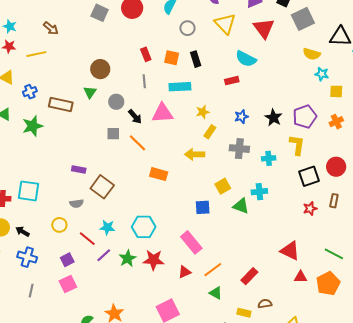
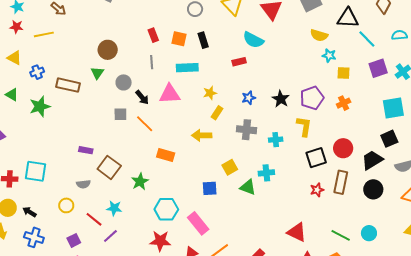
brown rectangle: (334, 201) -> (341, 182), size x1.6
cyan hexagon: (144, 227) -> (166, 209), moved
green star: (128, 259) -> (140, 182), moved

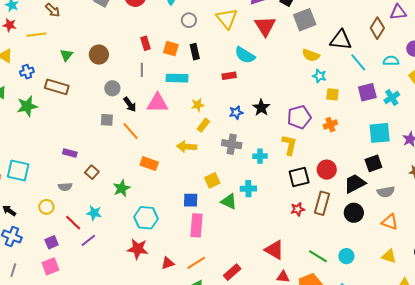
green triangle: (97, 73) -> (66, 55), moved
black star: (281, 99) -> (261, 108), moved
brown square: (109, 167) -> (92, 172), size x0.6
pink rectangle: (198, 223) -> (196, 225), moved, turned 40

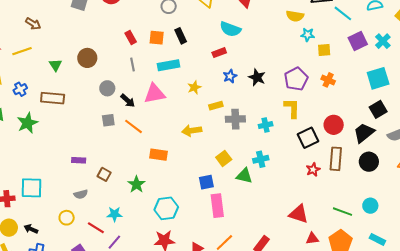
blue star: (236, 112) -> (230, 76), moved
yellow rectangle: (203, 125) -> (216, 106), moved, turned 48
orange cross: (330, 125) -> (328, 80), turned -32

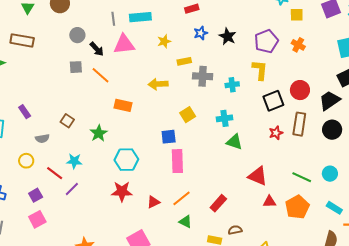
gray line: (132, 64) -> (113, 19), moved
purple rectangle: (79, 160) -> (25, 112), moved, turned 48
green triangle: (244, 176) -> (234, 142), moved

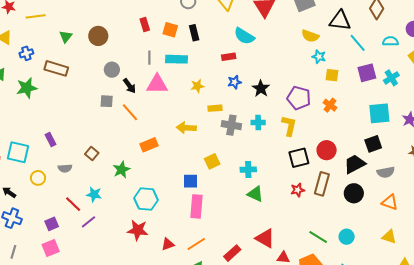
purple pentagon: (266, 41) -> (299, 98), turned 30
cyan cross: (232, 85) -> (258, 123), moved
orange rectangle: (123, 105) -> (149, 145), turned -42
yellow circle: (26, 161) -> (38, 178), moved
red triangle: (258, 176) -> (265, 238), moved

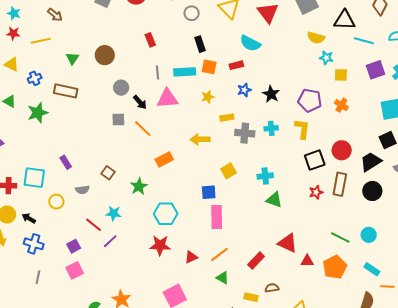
orange square: (170, 30) -> (209, 67), moved
cyan line: (358, 43) -> (364, 41), turned -30

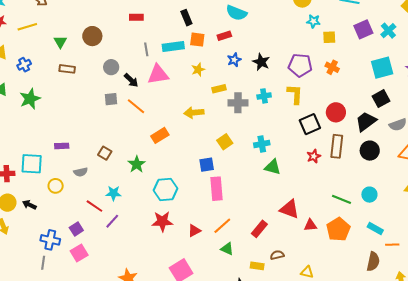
red rectangle: (150, 40) -> (136, 17), turned -64
brown rectangle: (66, 91) -> (67, 69), moved, size x0.7
purple rectangle: (66, 162) -> (62, 146), turned -56
blue cross: (34, 244) -> (50, 240), moved

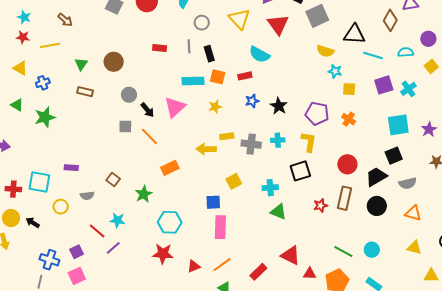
gray line: (146, 49) -> (189, 46), moved
pink triangle: (158, 74) -> (175, 107), turned -40
yellow rectangle: (219, 89) -> (227, 136), moved
black square: (310, 124) -> (300, 171), moved

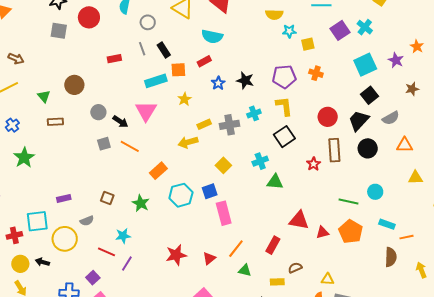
yellow circle: (61, 207) -> (65, 239), size x1.6
cyan hexagon: (170, 222) -> (181, 195), moved

